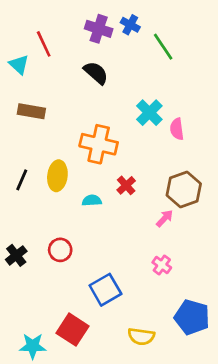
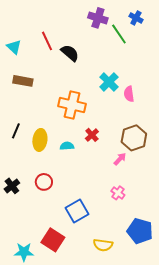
blue cross: (130, 25) -> (136, 18), moved
purple cross: (99, 29) -> (98, 18), moved
red line: (44, 44) -> (47, 41), moved
yellow ellipse: (57, 176) -> (40, 140), moved

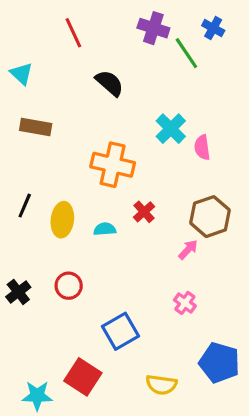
red line: (47, 41) -> (73, 33), moved

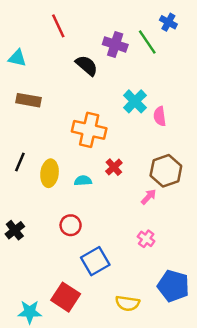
purple cross: (153, 28) -> (115, 44), moved
cyan triangle: (22, 74) -> (17, 58), turned -30
red circle: (69, 286) -> (71, 225), moved

